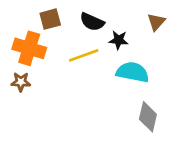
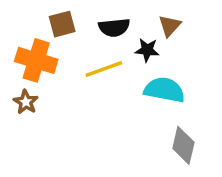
black semicircle: (92, 22) -> (114, 27), turned -30
brown triangle: (156, 22) -> (170, 26), moved
brown star: (21, 82) -> (26, 102), turned 30

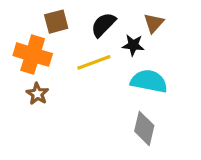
black semicircle: (114, 27) -> (103, 25), turned 140
brown star: (26, 102) -> (37, 94), moved
gray diamond: (183, 145) -> (144, 128), moved

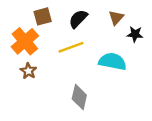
black star: (133, 45) -> (135, 34), moved
orange cross: (33, 55) -> (25, 41), turned 32
gray diamond: (144, 128) -> (79, 97), moved

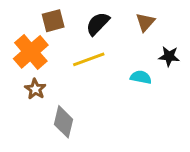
black star: (135, 34) -> (169, 56), moved
cyan semicircle: (112, 61) -> (141, 77), size x0.6
gray diamond: (79, 97) -> (64, 122), moved

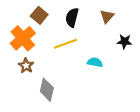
brown square: (53, 21) -> (39, 15), turned -35
black semicircle: (98, 24) -> (72, 17), turned -30
cyan semicircle: (141, 77) -> (95, 62), moved

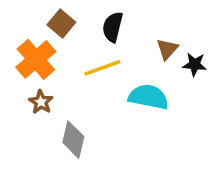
brown triangle: (107, 16) -> (167, 49), moved
cyan semicircle: (95, 62) -> (148, 97), size x1.6

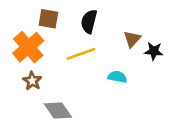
brown square: (61, 23) -> (48, 19), turned -30
cyan semicircle: (148, 97) -> (117, 77), size x0.6
gray diamond: (73, 140) -> (58, 111), turned -48

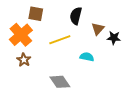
black semicircle: (89, 21) -> (76, 16), moved
gray diamond: (58, 111) -> (60, 82), moved

